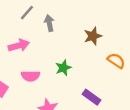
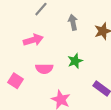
gray arrow: (49, 23) -> (73, 22), moved

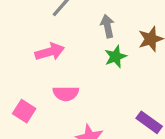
green star: (75, 61) -> (115, 57), moved

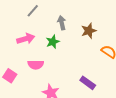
green star: (115, 57) -> (53, 42), moved

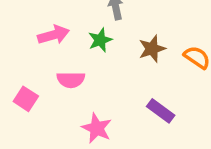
brown star: (89, 31) -> (152, 49), moved

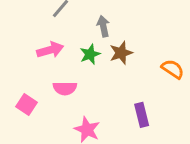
brown star: (152, 49) -> (121, 53), moved
purple rectangle: (161, 111) -> (142, 115), turned 40

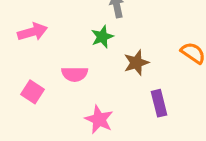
pink arrow: (50, 50) -> (32, 32), moved
brown star: (121, 53) -> (136, 63), moved

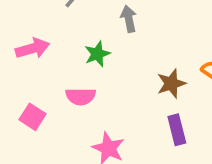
green star: (102, 37) -> (97, 54), moved
brown star: (136, 63) -> (171, 84), moved

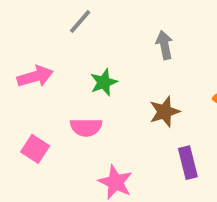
gray arrow: (129, 19) -> (164, 45), moved
brown star: (171, 84) -> (164, 112), moved

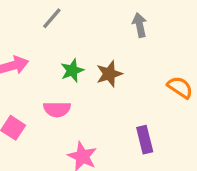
gray arrow: (164, 45) -> (140, 25), moved
brown star: (164, 112) -> (109, 74), moved

